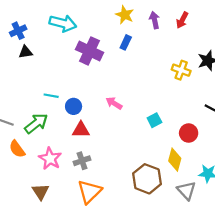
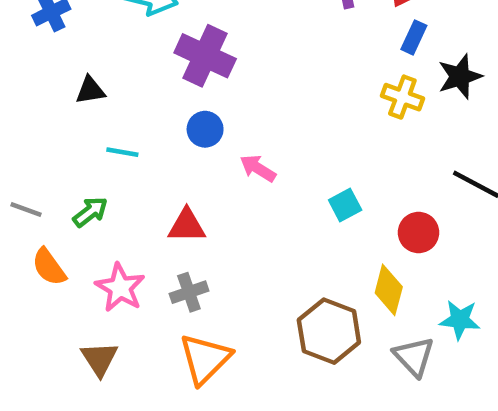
blue rectangle: (126, 42) -> (414, 37), moved
black triangle: (26, 52) -> (90, 90), moved
blue circle: (74, 106) -> (205, 129), moved
green arrow: (36, 123) -> (90, 212), size x0.7

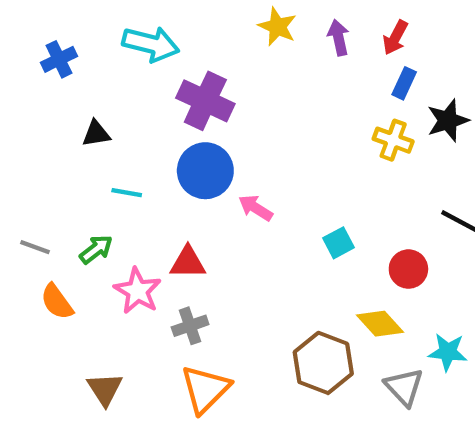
blue circle: (205, 129) -> (205, 171), size x1.6
pink star: (120, 288) -> (138, 291), moved
yellow diamond: (389, 290) -> (380, 324), turned -57

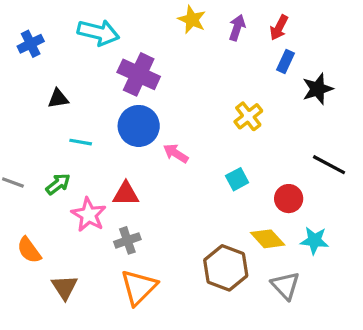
purple arrow: (339, 38) -> (237, 28), turned 30
yellow cross: (393, 140) -> (248, 116), moved, turned 32
orange semicircle: (57, 302) -> (29, 250), moved
cyan star: (448, 352) -> (314, 240), moved

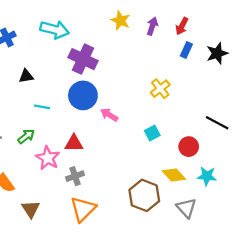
black star: (318, 89) -> (217, 53), moved

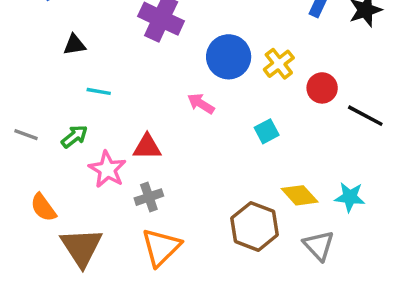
blue circle: (83, 95) -> (229, 57), moved
red circle: (189, 147) -> (322, 88), moved
brown triangle: (31, 209) -> (81, 247), size x1.5

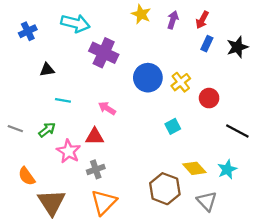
pink arrow: (201, 104) -> (107, 108), moved
black line: (365, 116) -> (237, 131), moved
cyan star: (350, 197) -> (227, 169), turned -30

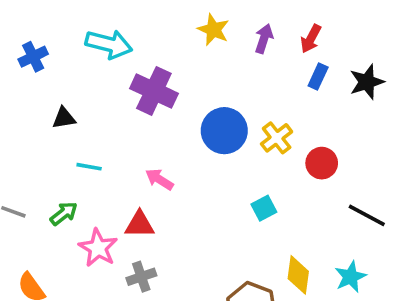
yellow diamond: (194, 168) -> (298, 275), turned 50

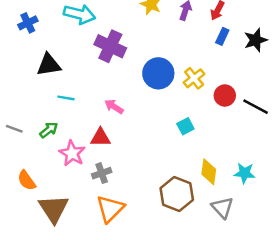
black triangle: (64, 118) -> (49, 65), size x1.5
black line: (367, 215) -> (256, 107), moved
cyan star: (351, 277) -> (244, 173), turned 30

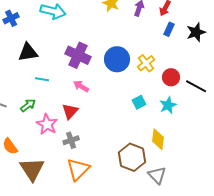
purple cross: (110, 46) -> (78, 55), moved
red triangle: (100, 137) -> (70, 111), turned -48
cyan star: (244, 173) -> (168, 105), moved, turned -30
gray triangle: (222, 208) -> (157, 175), moved

